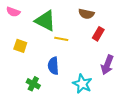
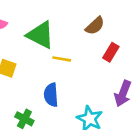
brown semicircle: (86, 14) -> (95, 26), turned -56

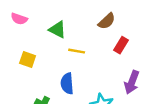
green triangle: (40, 35) -> (58, 30), size x0.7

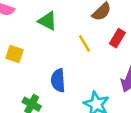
yellow line: (77, 51) -> (84, 43), moved, turned 49

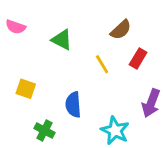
yellow square: (14, 54) -> (26, 89), moved

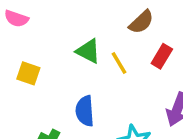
green triangle: (62, 40) -> (88, 51), moved
yellow square: (26, 89) -> (28, 73), moved

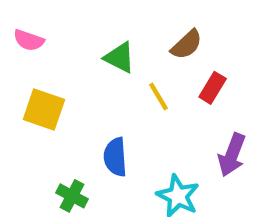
green triangle: (88, 51) -> (120, 58), moved
yellow square: (28, 73) -> (44, 109), size x1.4

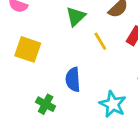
green triangle: (120, 58) -> (76, 17), turned 50

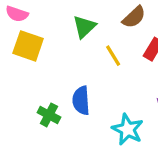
yellow square: (28, 49) -> (28, 46), moved
green cross: (46, 104) -> (49, 115), moved

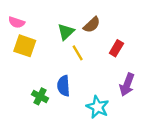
brown semicircle: (134, 17) -> (92, 25), moved
yellow line: (113, 56) -> (78, 53), moved

